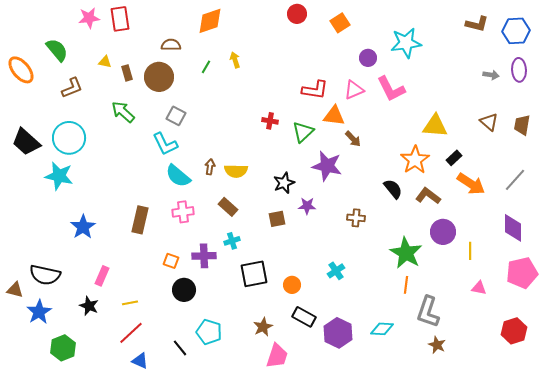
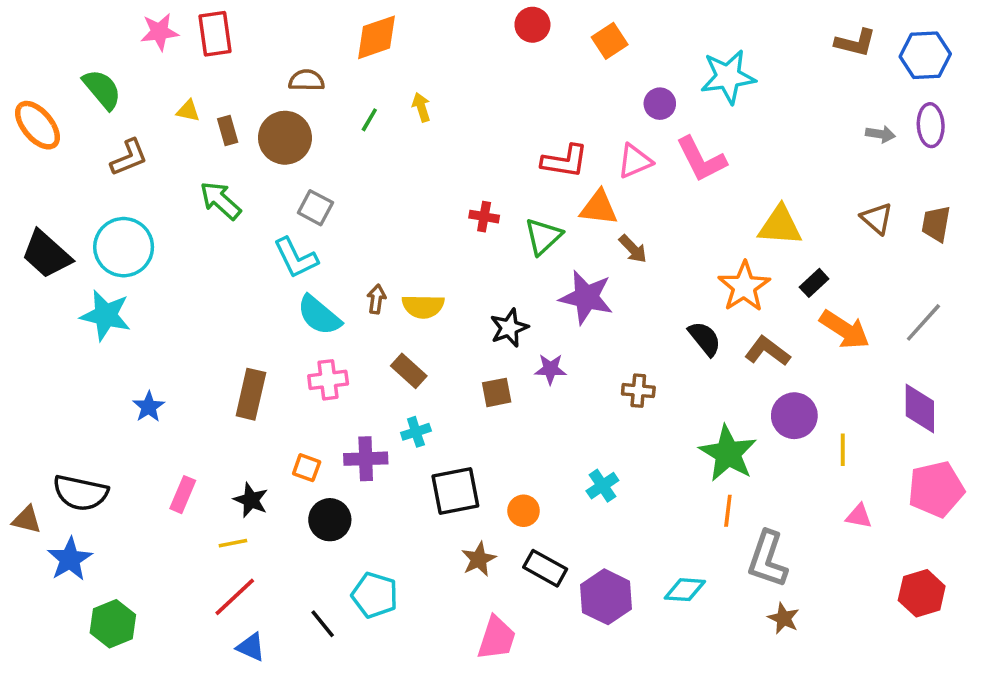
blue star: (83, 227) -> (149, 407), size x0.7
black star: (89, 306) -> (251, 500), moved
brown star: (263, 327) -> (479, 559), moved

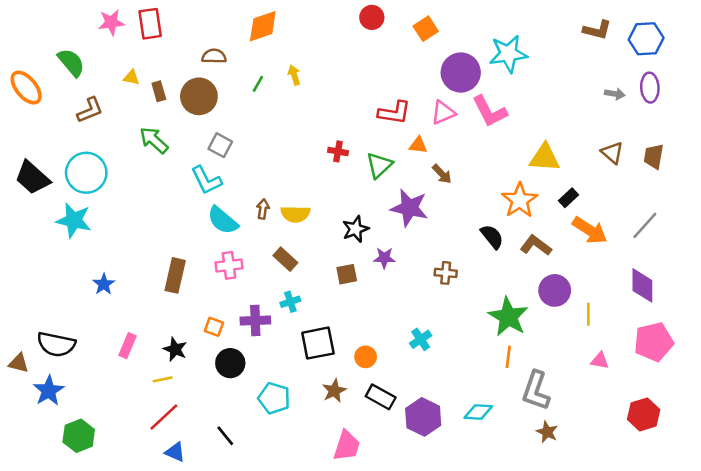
purple circle: (660, 104) -> (461, 73), size x1.8
orange triangle: (599, 208) -> (418, 145), size x0.7
cyan pentagon: (375, 595) -> (274, 398), moved

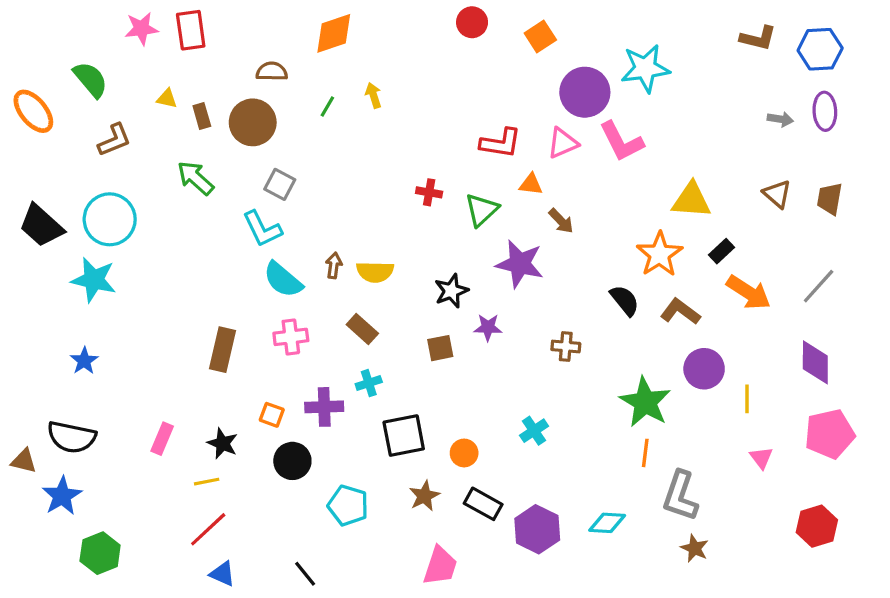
blue star: (104, 284) -> (84, 361), moved
pink triangle: (600, 361) -> (761, 458), turned 42
black line: (225, 436) -> (305, 574), moved

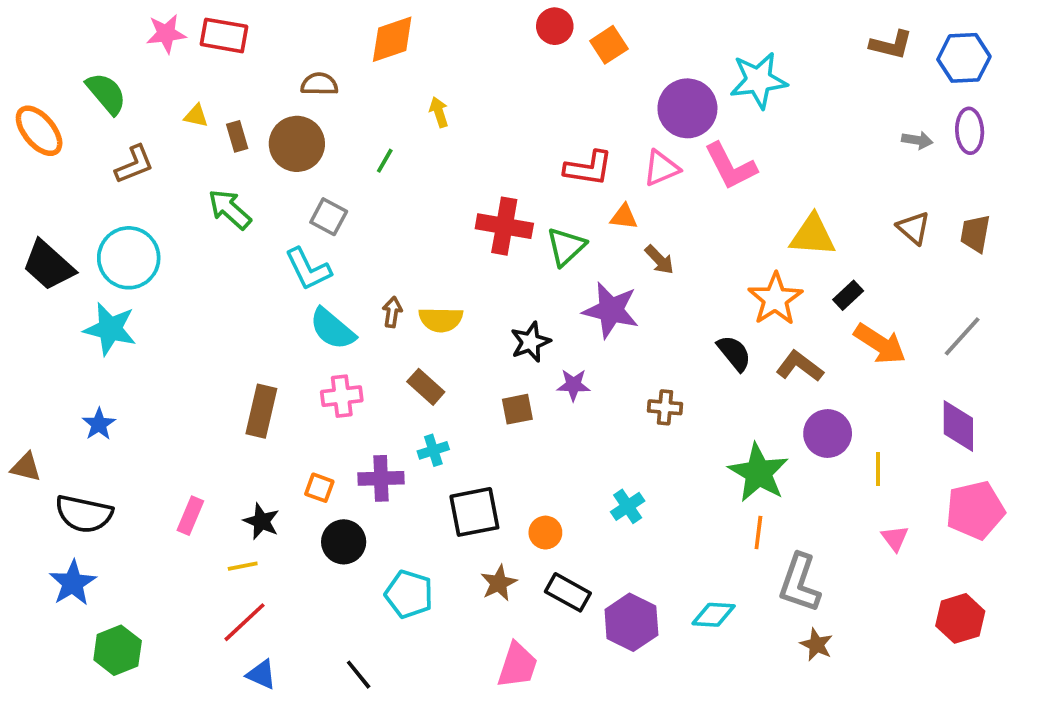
red rectangle: (191, 30) -> (224, 35), turned -72
orange square: (540, 37) -> (609, 45), moved
green line: (327, 106) -> (385, 161), moved
red cross: (429, 192) -> (504, 226), size x1.8
brown triangle: (24, 461) -> (26, 467), moved

